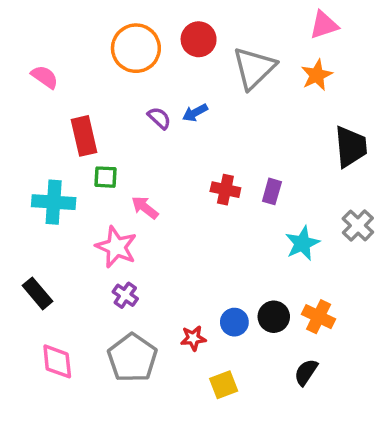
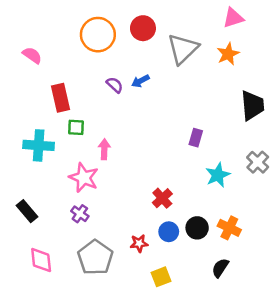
red cross: (225, 190) -> (162, 198), moved, turned 36
pink arrow: (145, 208) -> (104, 149), turned 54
purple cross: (125, 295) -> (80, 214), moved

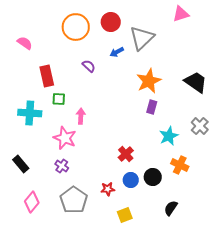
orange star: (228, 54) -> (149, 81), moved, size x1.4
blue arrow: (140, 81) -> (117, 52), moved
black trapezoid: (252, 105) -> (196, 82), turned -50
orange cross: (229, 228) -> (180, 165), moved
pink diamond: (41, 260) -> (32, 202), turned 45

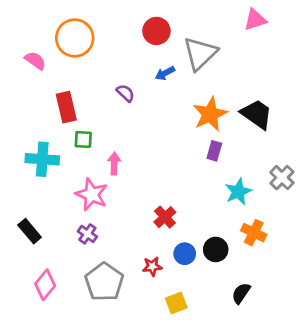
orange circle: (76, 27) -> (75, 38), moved
black trapezoid: (196, 82) -> (257, 114), moved
red cross: (126, 154) -> (165, 217), moved

